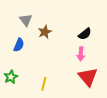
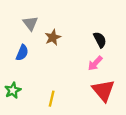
black semicircle: (85, 34) -> (100, 40), turned -80
pink arrow: (81, 54) -> (95, 63), turned 40

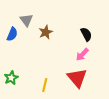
blue semicircle: (22, 53) -> (12, 34), moved
red triangle: (103, 90) -> (77, 78), moved

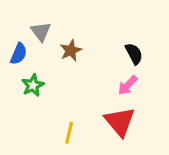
green star: (11, 78) -> (33, 85), moved

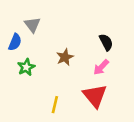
brown star: (71, 51) -> (65, 57), moved

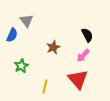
green star: (26, 67) -> (21, 66), moved

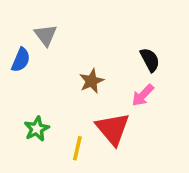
green star: (21, 66) -> (37, 129), moved
red triangle: (78, 79) -> (113, 129), moved

